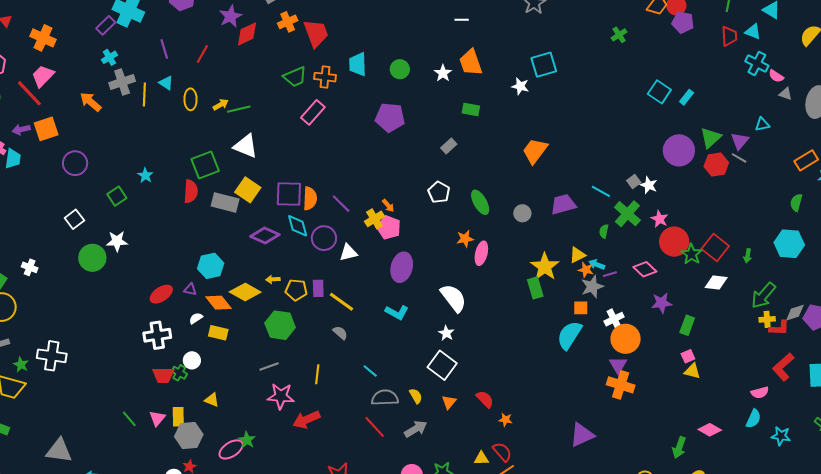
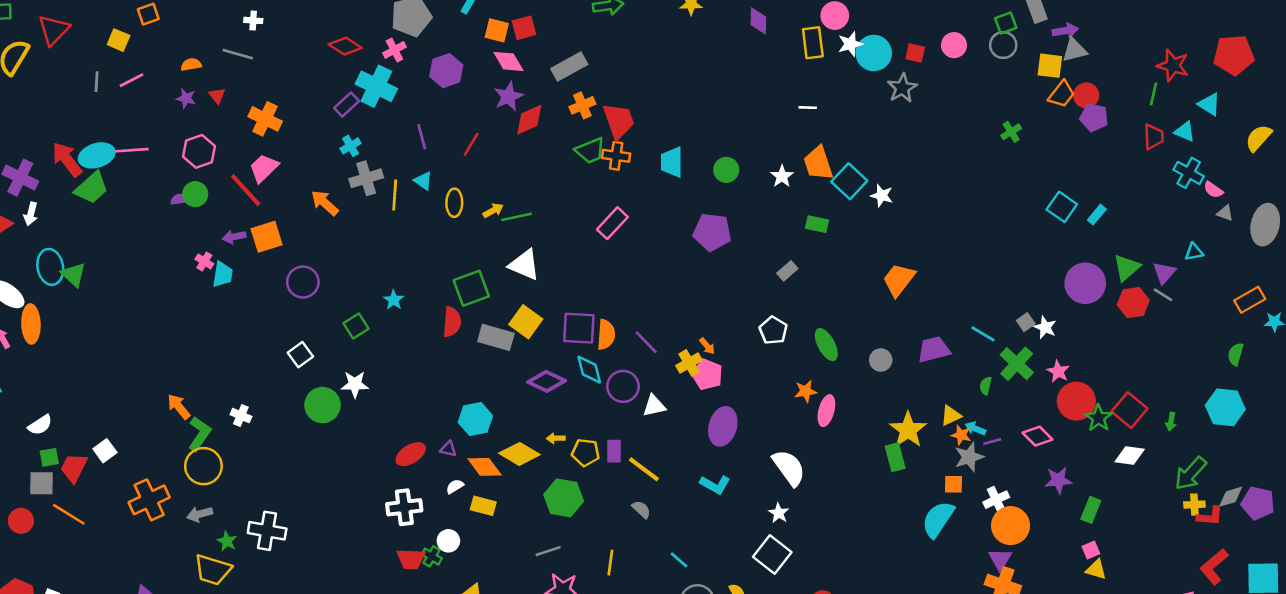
cyan square: (544, 65) -> (849, 181), moved, turned -32
green trapezoid: (295, 77) -> (590, 151), moved
orange cross: (325, 77) -> (616, 156), moved

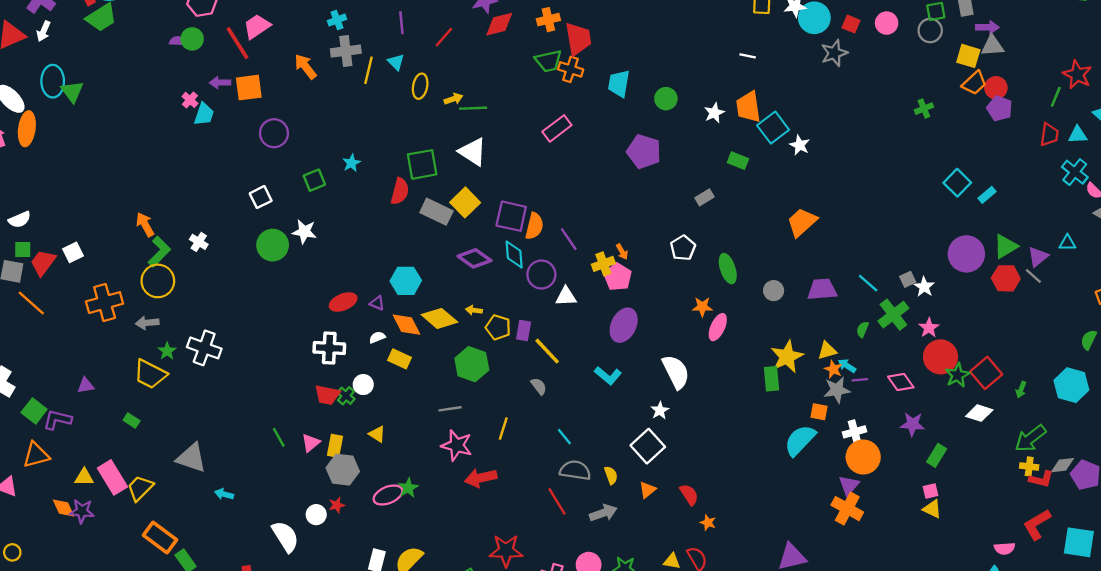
cyan triangle: (1185, 132) -> (1078, 135), turned -36

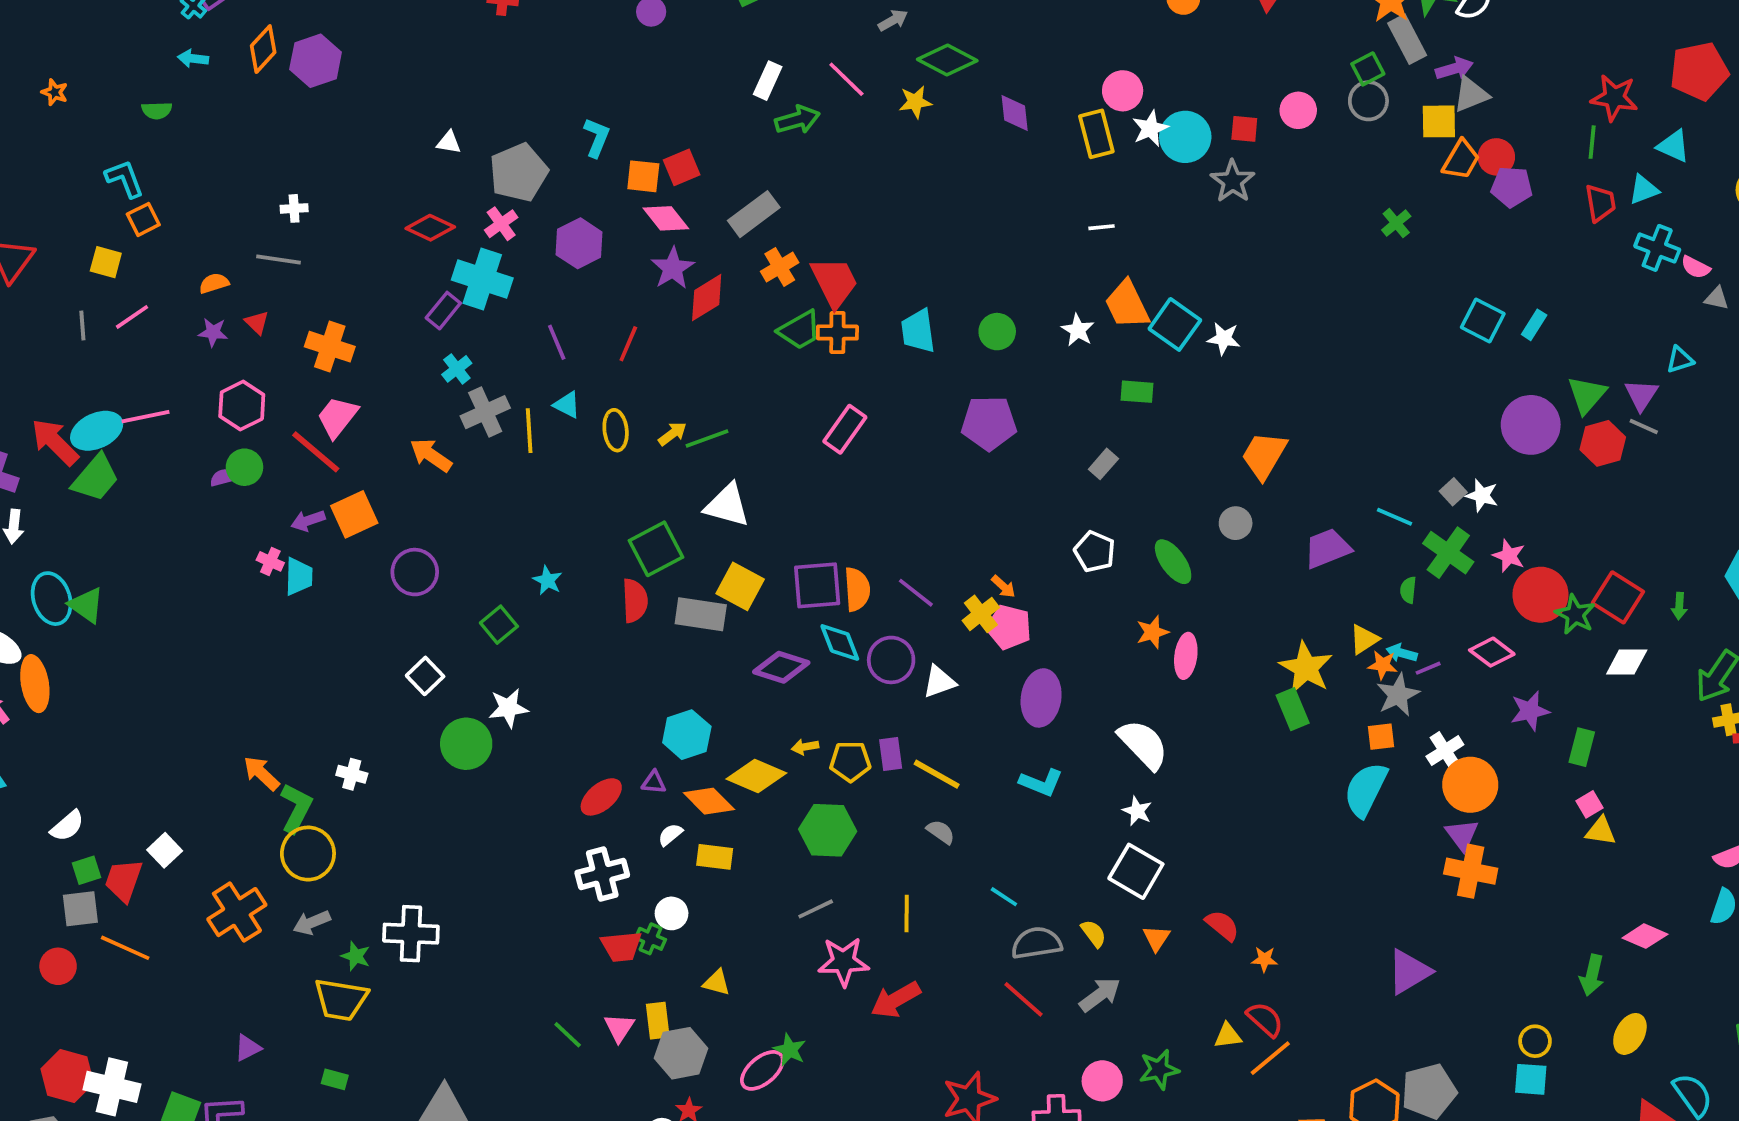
gray circle: (774, 291) -> (1236, 523), moved

